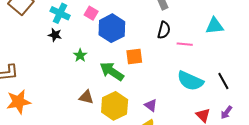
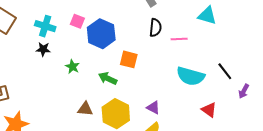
cyan triangle: (215, 26) -> (207, 15), turned 30
orange square: (134, 56) -> (129, 59), turned 30
green arrow: (112, 71) -> (108, 78), size x0.7
purple arrow: (226, 112) -> (244, 91), moved

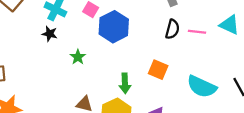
pink line: (179, 39) -> (197, 32), moved
orange square: (129, 59) -> (158, 70), moved
green arrow: (108, 78) -> (125, 83), moved, turned -126

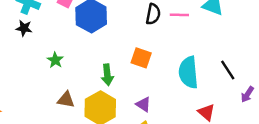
green star: (78, 57) -> (55, 60), moved
cyan semicircle: (202, 87) -> (188, 72), turned 64

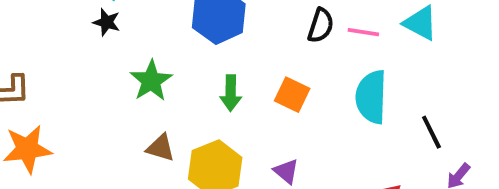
green star: (55, 60) -> (151, 81), size x1.5
cyan semicircle: (188, 72) -> (371, 97), moved
green arrow: (107, 75) -> (231, 93), moved

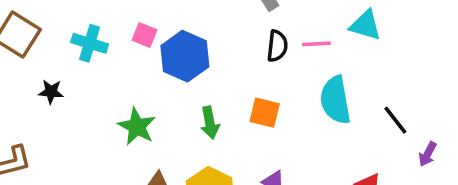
black star: (106, 22) -> (51, 92), moved

